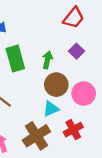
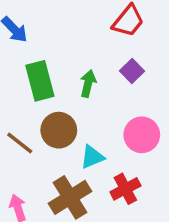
brown circle: (56, 85) -> (59, 130), moved

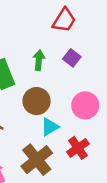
green arrow: (88, 84) -> (39, 60), moved
brown circle: (59, 130) -> (37, 101), moved

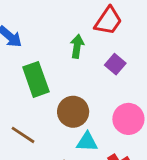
green arrow: (39, 60) -> (77, 46), moved
cyan triangle: (50, 127) -> (87, 142), turned 30

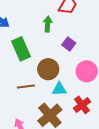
purple square: (115, 64) -> (69, 44), moved
brown line: (23, 135) -> (26, 87), moved, turned -36

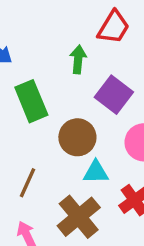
purple square: (69, 44) -> (114, 95), size x1.5
brown line: (26, 87) -> (27, 183), moved, turned -60

